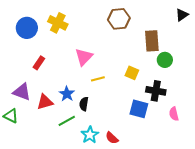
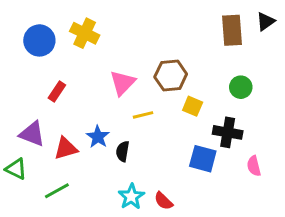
brown hexagon: (119, 19) -> (171, 75), moved
brown rectangle: (152, 41) -> (232, 30), moved
green line: (67, 121) -> (57, 191), moved

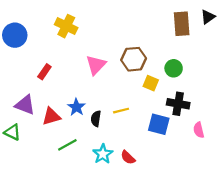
blue circle: (39, 40) -> (15, 35), moved
green circle: (241, 87) -> (174, 68), moved
yellow line: (143, 115) -> (121, 111), moved
green line: (57, 191) -> (67, 145), moved

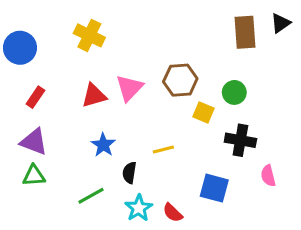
red rectangle: (44, 72) -> (35, 97), moved
red triangle: (51, 116) -> (94, 96), moved
black semicircle: (96, 119) -> (129, 173), moved
blue square: (159, 124) -> (214, 188), moved
green triangle: (12, 132) -> (34, 176), moved, turned -30

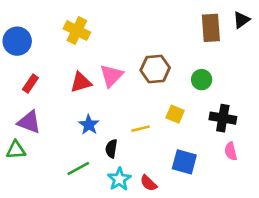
yellow square: (203, 113) -> (175, 114), moved
black cross: (240, 140) -> (223, 118), moved
green triangle: (34, 176) -> (16, 150), moved

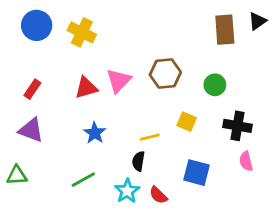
blue circle: (17, 41) -> (37, 25), moved
black semicircle: (111, 149) -> (138, 161), moved
green triangle: (16, 150) -> (17, 175), moved

